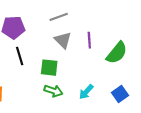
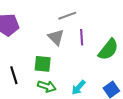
gray line: (59, 17) -> (67, 16), moved
black line: (20, 56) -> (14, 75), moved

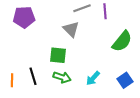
purple line: (82, 37) -> (105, 11), moved
black line: (14, 75) -> (33, 76), moved

